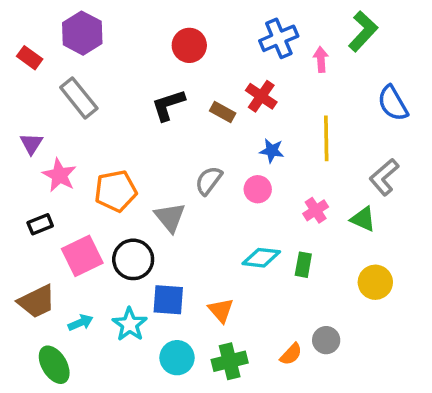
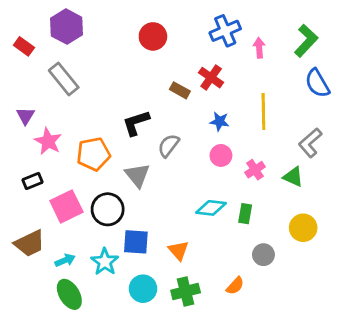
green L-shape: (363, 31) -> (306, 41), moved
black L-shape: (168, 105) -> (136, 123), moved
pink circle: (258, 189) -> (221, 155), moved
gray circle: (326, 340) -> (263, 255), moved
green ellipse: (54, 365) -> (69, 294), moved

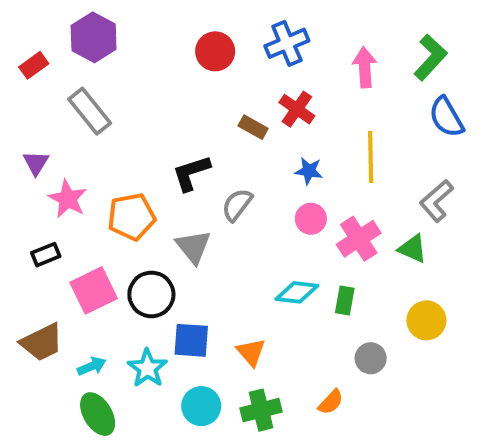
blue cross: (225, 31) -> (287, 43), moved
red rectangle: (24, 46) -> (34, 65), turned -72
pink arrow: (259, 48) -> (365, 67), size x1.4
pink cross: (255, 170) -> (359, 239), size x1.5

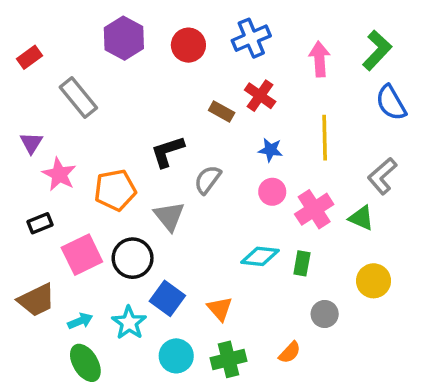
purple hexagon: (94, 37) -> (124, 38), moved
blue square: (191, 340) -> (167, 298), turned 32

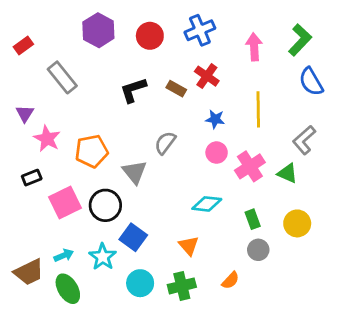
black L-shape: (167, 152) -> (133, 90), moved
green rectangle: (302, 263) -> (253, 219), moved, turned -30
brown trapezoid: (37, 300) -> (29, 272), moved
orange triangle: (220, 309) -> (189, 246), moved

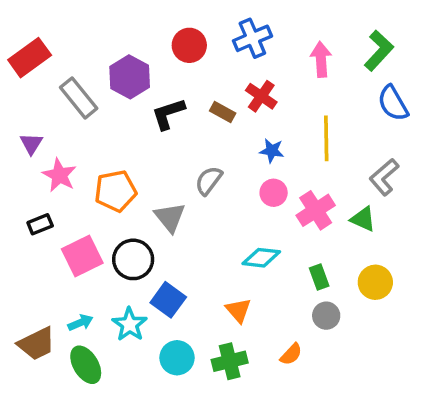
purple hexagon: (98, 30) -> (130, 77), moved
red rectangle: (23, 46) -> (30, 58), size x1.6

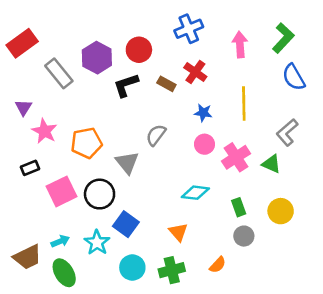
red circle: (189, 45) -> (139, 50), moved

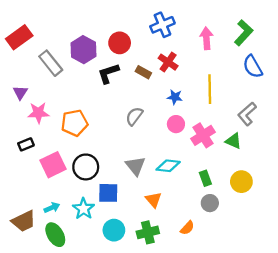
pink star: (44, 131) -> (38, 113), turned -30
gray triangle: (127, 163) -> (135, 166), moved
blue square: (126, 224) -> (108, 193), turned -35

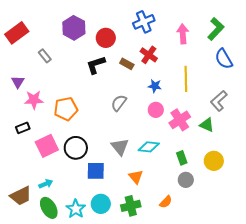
purple hexagon: (83, 50) -> (74, 28), moved
gray rectangle: (51, 63) -> (45, 56), size x0.6
cyan star: (83, 209) -> (76, 209), moved

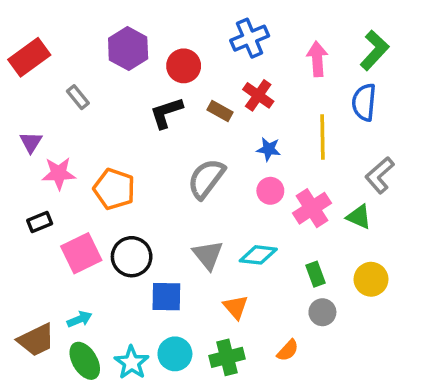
blue semicircle: (224, 59) -> (364, 102), moved, turned 35
gray semicircle: (119, 103) -> (206, 179), size x1.4
orange pentagon: (66, 109) -> (114, 189), turned 30

